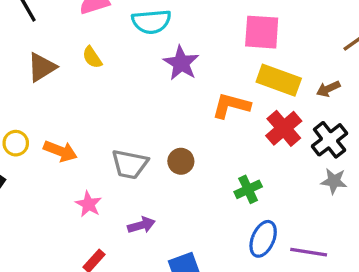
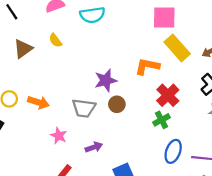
purple star: (181, 63) -> (106, 80), moved, turned 30
yellow rectangle: (279, 80) -> (177, 48), turned 32
red cross: (284, 128) -> (168, 95), moved

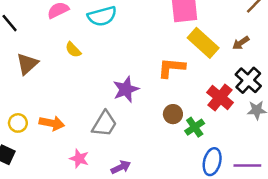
yellow semicircle: (55, 40) -> (73, 50), moved
red cross: (168, 95) -> (220, 97), moved
brown circle: (117, 104) -> (173, 114), moved
gray trapezoid: (84, 108) -> (104, 124), turned -60

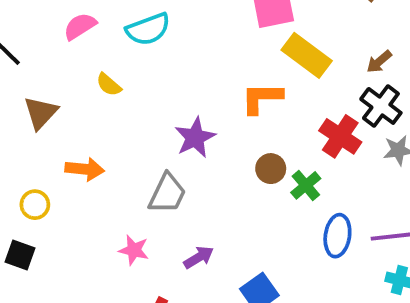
brown arrow: (241, 43) -> (379, 62), moved
orange arrow: (52, 123) -> (85, 169), moved

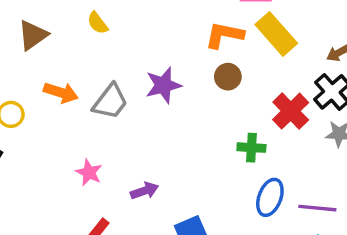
orange L-shape: (262, 98) -> (224, 35), moved
brown circle: (271, 169) -> (228, 77), moved
green cross: (306, 185) -> (251, 148), turned 32
gray trapezoid: (167, 193) -> (110, 102), moved

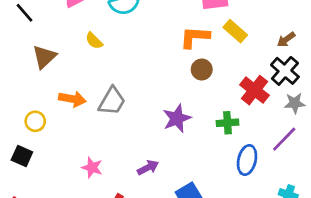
yellow rectangle: (276, 34) -> (235, 31), size x0.7
purple star: (163, 85) -> (177, 118), moved
pink star: (89, 172) -> (92, 168), moved
purple line: (317, 208) -> (284, 139), moved, turned -44

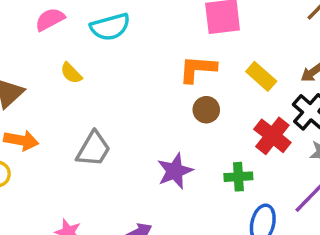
yellow rectangle: (235, 31) -> (261, 76), moved
orange arrow: (72, 99) -> (21, 140), moved

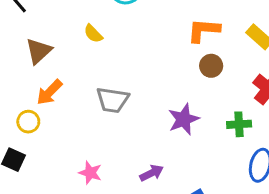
orange arrow: (21, 140) -> (49, 92), turned 124
gray trapezoid: (93, 149) -> (113, 100), turned 68

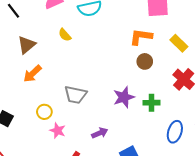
gray trapezoid: (113, 100) -> (75, 95), moved
yellow circle: (28, 122) -> (44, 112), moved
green cross: (239, 124) -> (151, 103), moved

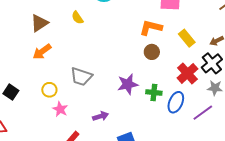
blue ellipse: (175, 132) -> (176, 102), moved

